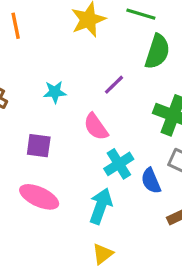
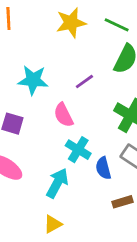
cyan star: (55, 92) -> (33, 80), size x1.5
cyan cross: (119, 164) -> (78, 150), turned -35

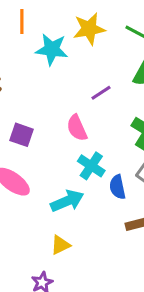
cyan star: (33, 80) -> (52, 49), moved
cyan arrow: (57, 183) -> (67, 201), turned 36

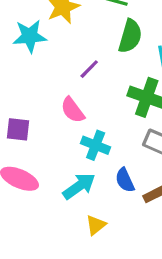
blue semicircle: (117, 187) -> (125, 180), moved
yellow triangle: (60, 245) -> (96, 225), moved

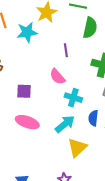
purple line: (89, 69) -> (66, 50), turned -48
blue semicircle: (125, 180) -> (93, 118), turned 35
yellow triangle: (96, 225) -> (77, 148), size x1.5

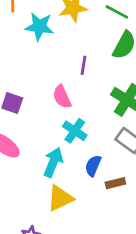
cyan arrow: (65, 124) -> (53, 162), turned -45

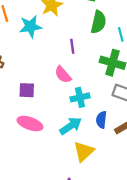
cyan cross: (75, 131) -> (80, 97), turned -30
cyan arrow: (53, 162) -> (71, 126), turned 50

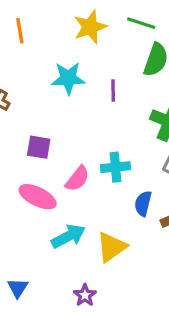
cyan star: (30, 27) -> (68, 78), moved
pink semicircle: (63, 75) -> (77, 179), moved, turned -108
cyan arrow: (71, 126) -> (68, 236), moved

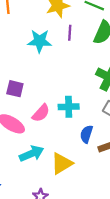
purple line: (113, 90) -> (70, 33), moved

